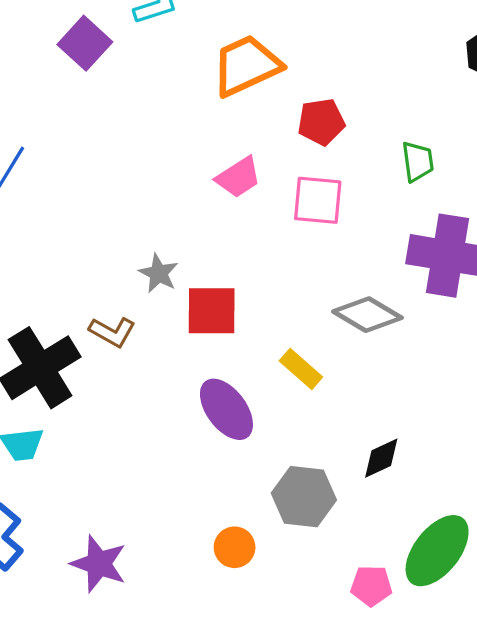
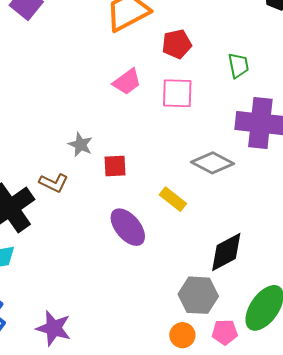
red square: (212, 311) -> (115, 166), size x0.7
black diamond: (381, 458) -> (226, 252), size x1.5
gray hexagon: (304, 497) -> (198, 295), moved
orange circle: (235, 547) -> (182, 335), moved

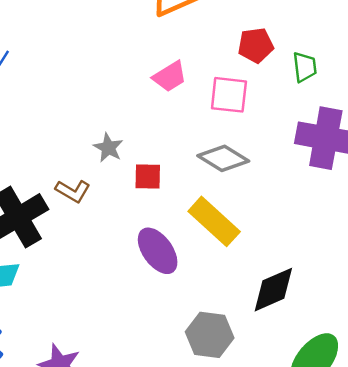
red pentagon: (177, 44) -> (256, 45), moved
gray diamond: (212, 163) -> (223, 158), moved
yellow rectangle: (173, 199) -> (214, 221), size x1.6
gray hexagon: (198, 295) -> (210, 335), moved

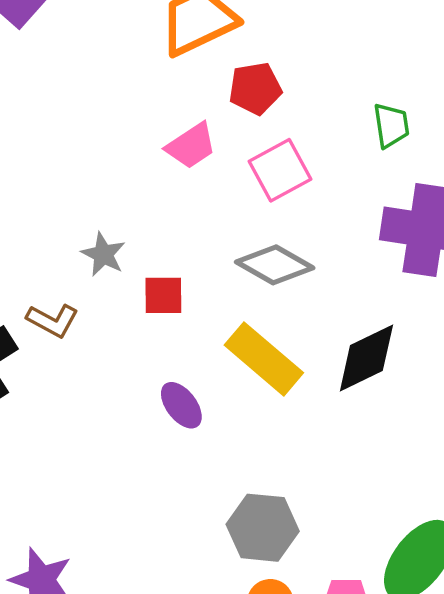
red pentagon: (256, 45) -> (255, 88), moved
pink square: (229, 95) -> (280, 170), turned -33
purple ellipse: (158, 251) -> (181, 405), size x0.7
black diamond: (273, 290) -> (366, 358), moved

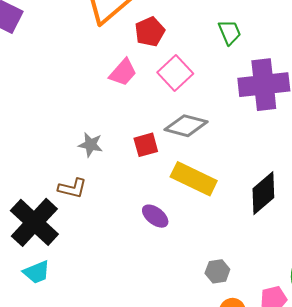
red square: (163, 295) -> (146, 145), moved
black diamond: (366, 358) -> (263, 193), moved
gray hexagon: (263, 528) -> (217, 271), size x0.6

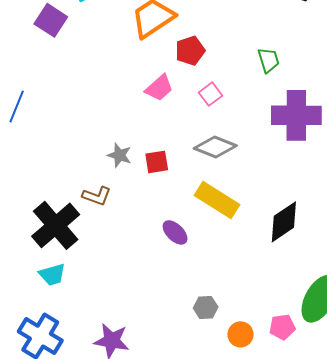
pink square: (175, 73) -> (211, 94), size x0.7
red square: (146, 145) -> (157, 162), moved
gray hexagon: (217, 271) -> (206, 308), moved

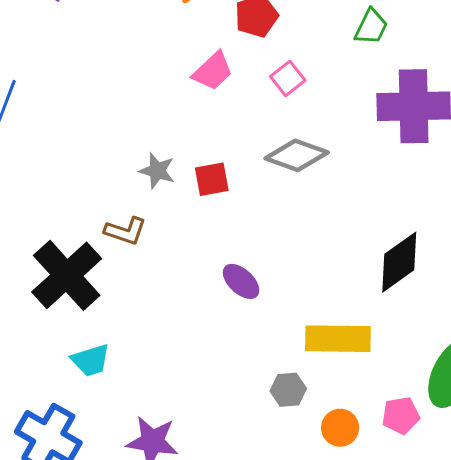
green trapezoid: (268, 60) -> (371, 27), turned 44
yellow rectangle: (217, 200) -> (338, 339), moved, turned -30
cyan trapezoid: (52, 275) -> (91, 360), moved

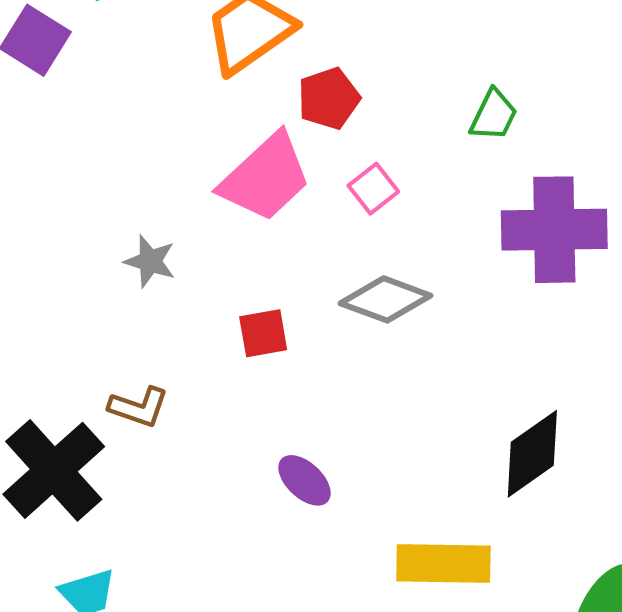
pink trapezoid: (213, 71) -> (266, 177), size x1.6
gray star: (157, 171) -> (150, 261), moved

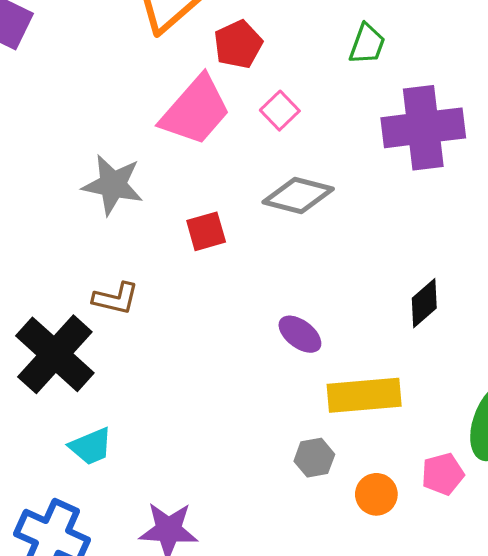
gray star: (150, 261) -> (113, 185), size x1.5
black diamond: (532, 454) -> (424, 303), size x0.7
purple ellipse: (305, 480) -> (300, 334), moved

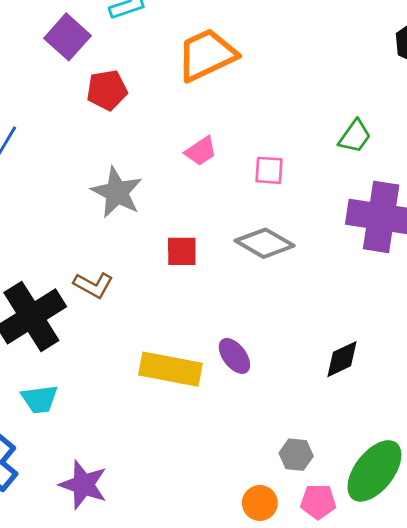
red pentagon: (238, 44) -> (107, 90), moved
pink trapezoid: (195, 111) -> (201, 151), size x0.5
pink square: (280, 111) -> (269, 170), turned 32
yellow rectangle: (364, 395) -> (171, 369), moved
gray hexagon: (314, 458) -> (296, 455), moved

